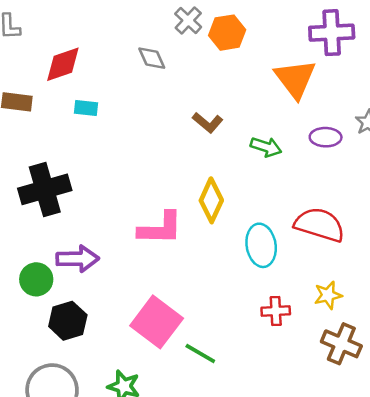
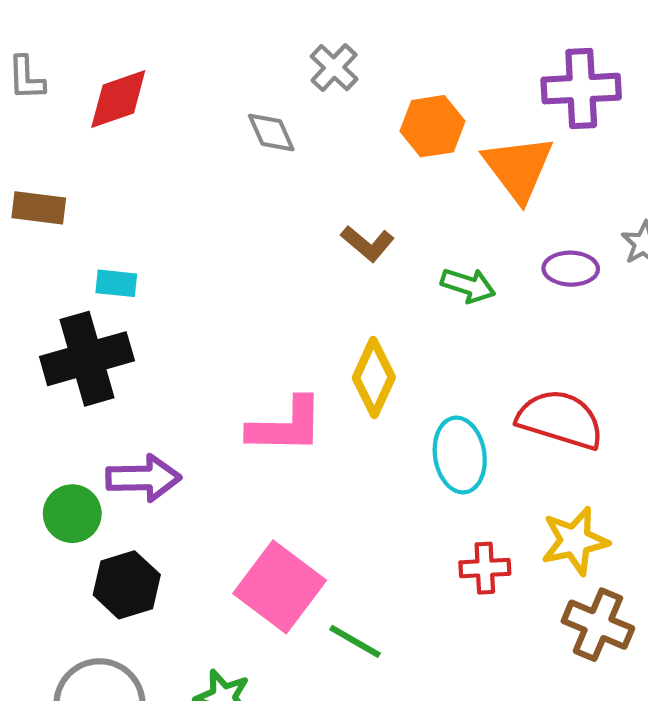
orange hexagon: (227, 33) -> (432, 126), moved
red diamond: (63, 64) -> (118, 99), moved
cyan rectangle: (86, 108) -> (116, 283), moved
yellow star: (328, 295) -> (575, 541), size x1.4

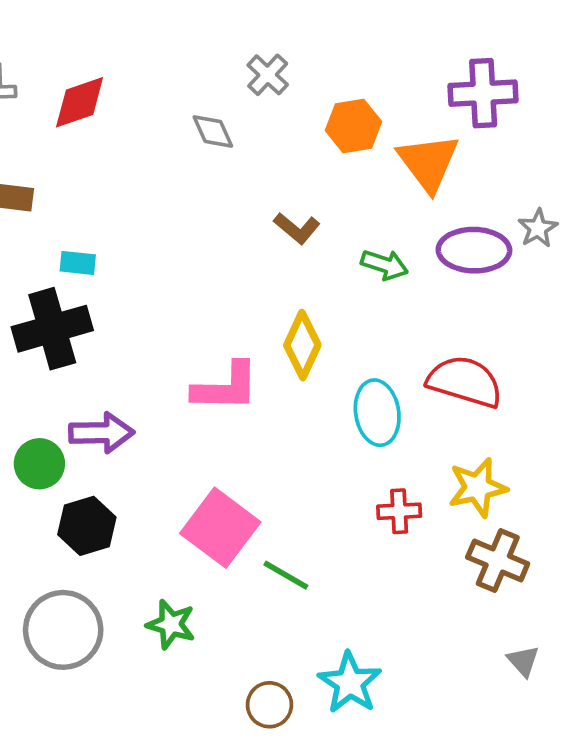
purple ellipse: (571, 269) -> (474, 250), size x1.5

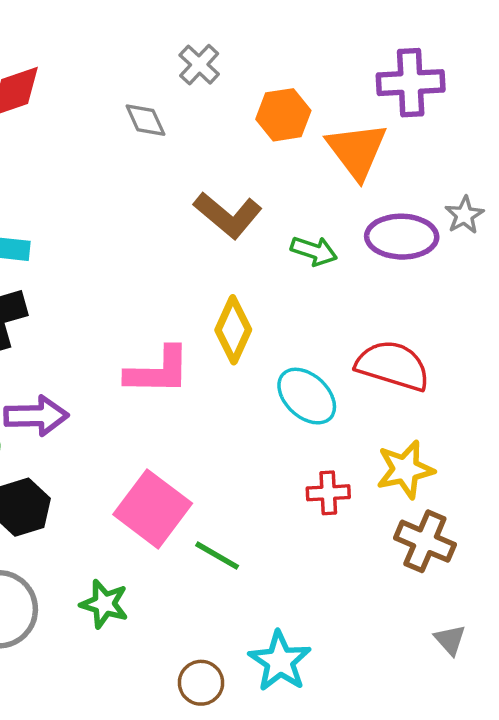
brown L-shape: (297, 228) -> (228, 215), size x1.5
cyan ellipse: (377, 413) -> (307, 396), turned -38

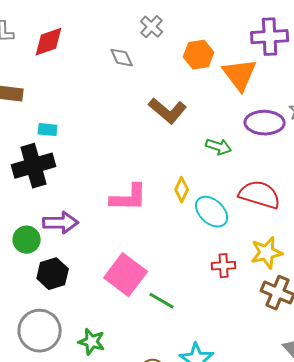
green arrow: (314, 251) -> (219, 147), moved
yellow diamond: (233, 330) -> (182, 190), moved, size x0.7
green star: (104, 604) -> (92, 342), moved

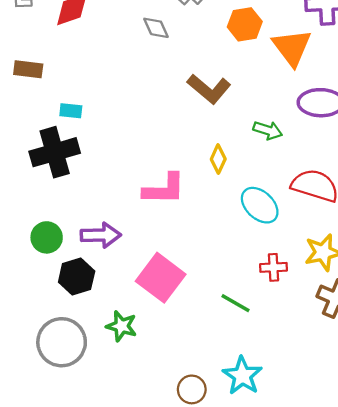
yellow diamond: (182, 190) -> (218, 159), moved
purple arrow: (61, 223) -> (101, 235), moved
green line: (162, 301) -> (235, 303), moved
green star: (92, 342) -> (121, 326), moved

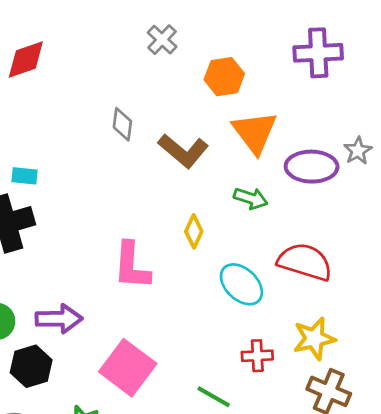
gray diamond: (156, 28) -> (122, 124), moved, turned 32
orange triangle: (292, 47) -> (255, 132), moved
pink L-shape: (164, 189) -> (132, 266), turned 93

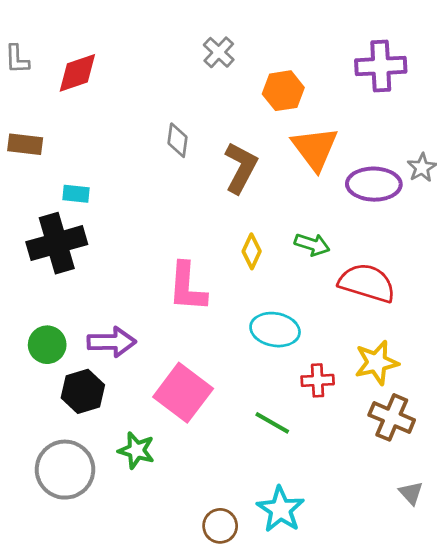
brown L-shape: (183, 151) -> (241, 168), turned -102
green arrow: (251, 198) -> (312, 244), moved
cyan ellipse: (241, 284) -> (275, 330), moved, turned -33

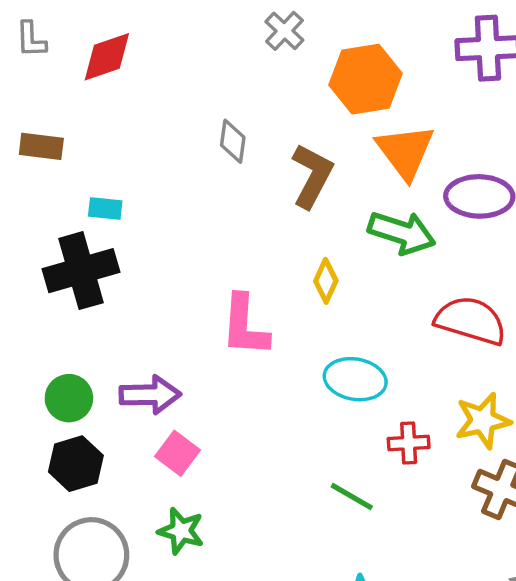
orange hexagon: (283, 91) -> (366, 79), size x1.4
green arrow: (312, 244) -> (402, 233), moved, size x1.5
black hexagon: (83, 391) -> (76, 464), moved
pink square: (183, 393) -> (178, 453), moved, size x0.6

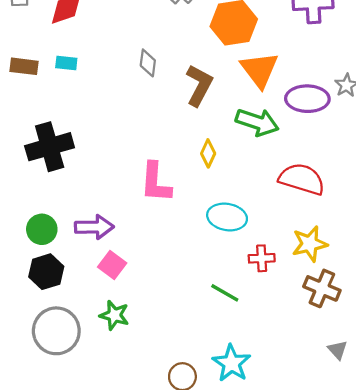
cyan rectangle: (105, 208) -> (66, 63), moved

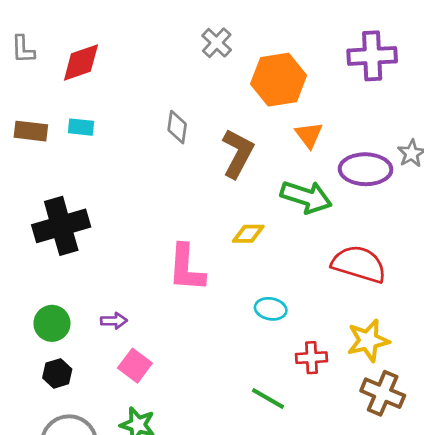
orange triangle: (259, 70) -> (309, 135), size x0.6
yellow diamond: (208, 153) -> (248, 234), turned 64
cyan ellipse: (227, 217) -> (271, 309), size x0.7
purple arrow: (94, 227) -> (114, 321), size x0.6
black hexagon: (46, 272) -> (57, 373), size x0.7

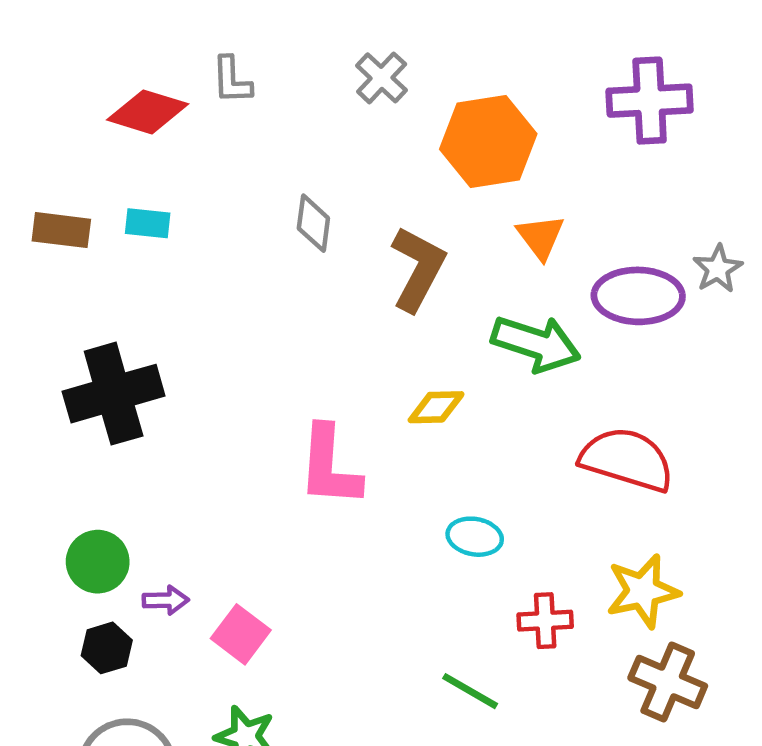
gray L-shape: (23, 49) -> (232, 80), moved
red diamond: (81, 62) -> (148, 112), turned 36
purple arrow: (114, 321) -> (166, 600), moved

